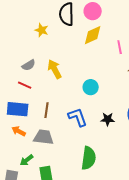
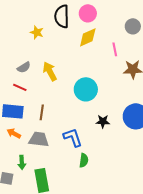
cyan circle: (91, 87) -> (86, 89), size x1.5
blue L-shape: (78, 117) -> (73, 137), moved
green semicircle: (89, 158) -> (84, 160), size x0.6
green arrow: (27, 160) -> (22, 162), turned -56

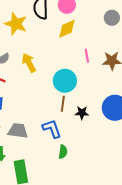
yellow star: (37, 32) -> (16, 24), size x1.6
pink line: (115, 49) -> (87, 56), moved
brown line: (42, 112) -> (63, 104), moved

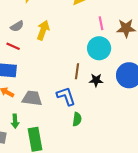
yellow arrow: (29, 63) -> (43, 30), turned 48
cyan circle: (65, 81) -> (99, 48), moved

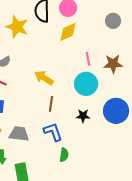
yellow arrow: (43, 30) -> (44, 78), moved, turned -78
brown line: (77, 71) -> (51, 104), moved

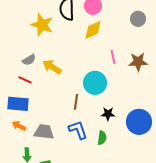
yellow arrow: (44, 78) -> (52, 67), moved
cyan circle: (86, 84) -> (95, 83), moved
blue circle: (116, 111) -> (139, 122), moved
green semicircle: (64, 155) -> (102, 138), moved

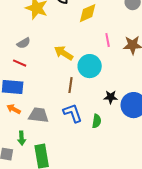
yellow arrow: (52, 67) -> (64, 53), moved
black star: (108, 114) -> (111, 97), moved

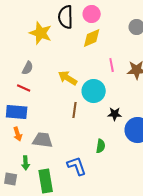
gray semicircle: (24, 43) -> (28, 68), turned -32
black star: (111, 97) -> (115, 114), moved
orange arrow: (14, 109) -> (18, 134), turned -136
blue L-shape: (73, 113) -> (77, 166), moved

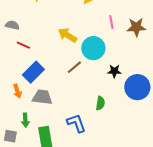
gray semicircle: (28, 68) -> (12, 25), moved, turned -104
brown line: (75, 110) -> (74, 67), turned 42
blue rectangle: (17, 112) -> (33, 72), moved, turned -50

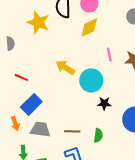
gray semicircle: (12, 25) -> (10, 43), moved, turned 72
brown line: (74, 67) -> (72, 131), moved, turned 42
black star: (114, 71) -> (104, 103), moved

